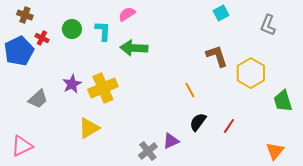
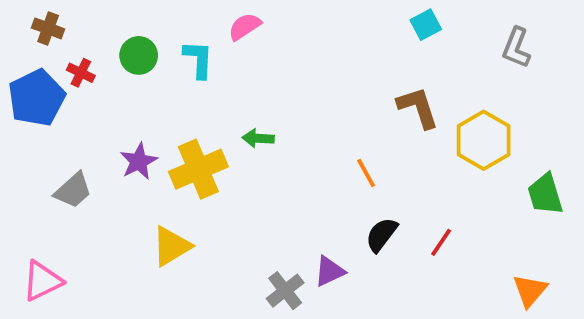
green arrow: (134, 48) -> (258, 138), moved, size x0.6

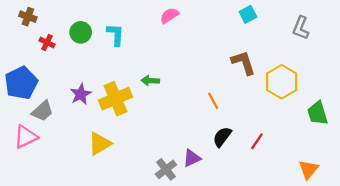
pink semicircle: (245, 27) -> (169, 16), moved
blue pentagon: (37, 98) -> (21, 83), moved
pink triangle: (42, 281) -> (26, 137), moved

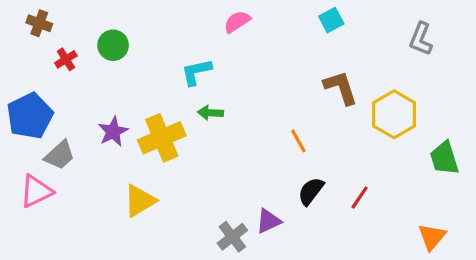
cyan square: (248, 14) -> (331, 20), moved
cyan L-shape: (115, 35) -> (196, 72), moved, turned -105
red cross: (47, 42) -> (66, 59), turned 32

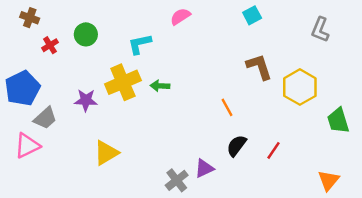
cyan L-shape: (196, 72) -> (140, 44), moved
purple star: (113, 132) -> (86, 100), turned 30
yellow cross: (162, 138) -> (123, 82), moved

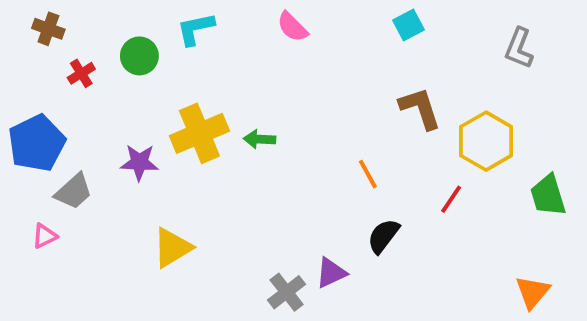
pink semicircle: (180, 16) -> (292, 27), turned -102
cyan L-shape: (140, 44) -> (196, 29), moved
pink triangle: (27, 146) -> (45, 236), size x0.6
red line: (274, 150) -> (451, 199), moved

